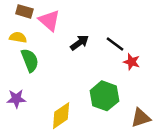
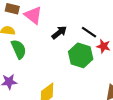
green hexagon: (104, 96) -> (81, 55), moved

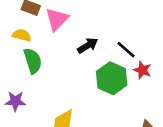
pink triangle: (33, 15) -> (57, 19), turned 30

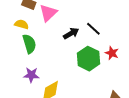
black line: (126, 50) -> (93, 29), moved
purple star: (15, 101) -> (31, 75), moved

